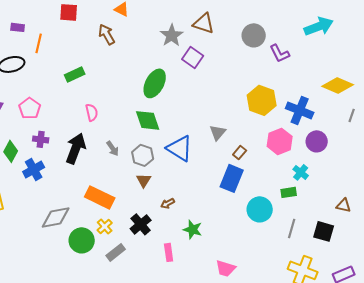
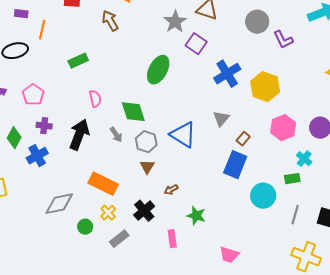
blue cross: (300, 110) -> (227, 74), moved, turned 36
green diamond: (148, 120) -> (133, 112), moved
green circle: (82, 240) -> (85, 227), size x0.6

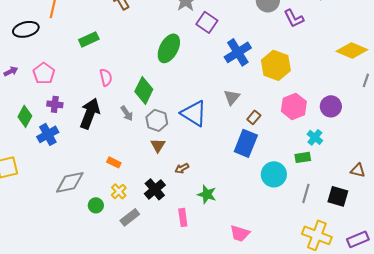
green diamond: (133, 112) -> (144, 90), turned 44
orange rectangle: (103, 184) -> (114, 162), size x0.5

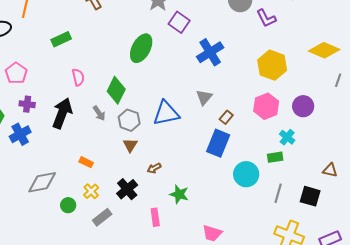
yellow hexagon: (276, 65) -> (272, 65), moved
blue triangle: (194, 113) -> (166, 113), turned -44

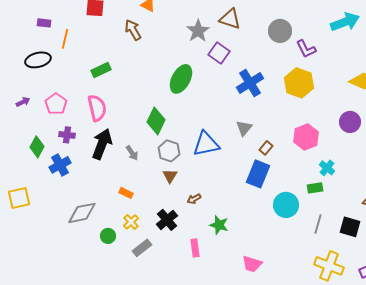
yellow hexagon: (272, 65) -> (299, 83), moved
pink semicircle: (78, 77) -> (97, 108), moved, size x1.5
purple circle: (303, 106) -> (350, 122), moved
gray arrow: (99, 113) -> (132, 153), moved

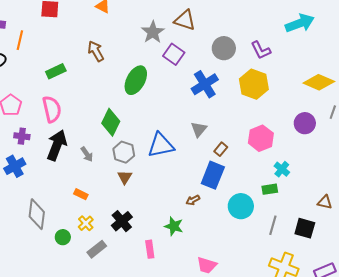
brown arrow: (133, 30) -> (96, 51), moved
gray circle: (280, 31) -> (224, 48), moved
brown arrow: (194, 199) -> (193, 200), moved
gray diamond: (82, 213) -> (37, 214), turned -72

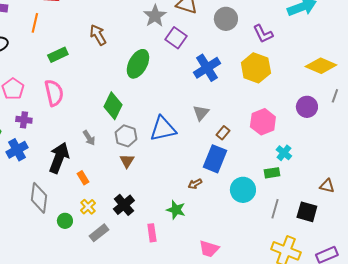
orange line: (20, 40) -> (35, 23), moved
gray circle: (224, 48) -> (226, 19), moved
black arrow: (57, 145) -> (59, 158), moved
orange rectangle: (81, 194) -> (83, 178), turned 32

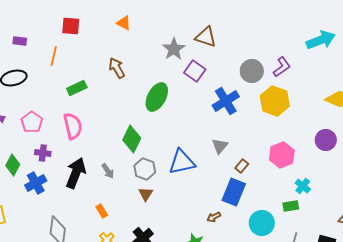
gray circle: (226, 19) -> (252, 71), moved
purple L-shape: (263, 34) -> (282, 67), turned -100
black arrow: (59, 158) -> (76, 173), moved

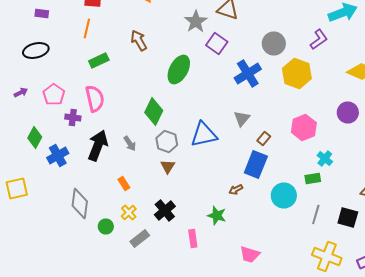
orange line: (54, 56) -> (87, 28), moved
purple L-shape: (282, 67) -> (319, 40), moved
purple cross: (43, 153) -> (73, 118), moved

